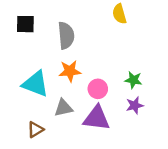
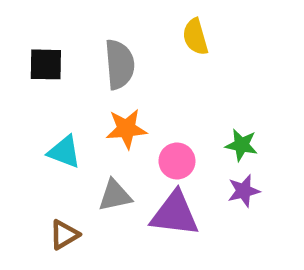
yellow semicircle: (119, 14) -> (195, 37), moved
black square: (25, 24) -> (46, 64), moved
cyan triangle: (36, 84) -> (64, 152), size x0.7

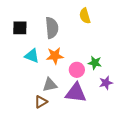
green star: (241, 145) -> (95, 63), moved
cyan triangle: (64, 152) -> (32, 56), moved
brown triangle: (64, 235) -> (41, 102), moved

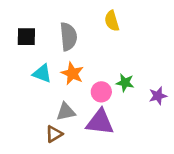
orange star: (55, 56) -> (72, 73), turned 30
purple star: (106, 83) -> (158, 96), moved

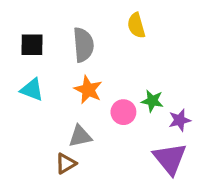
cyan triangle: (42, 73) -> (32, 90), moved
purple star: (158, 96) -> (180, 120), moved
purple triangle: (100, 122) -> (170, 159), moved, turned 44

